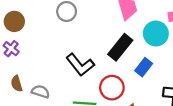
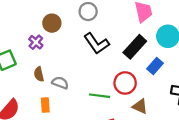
brown circle: (14, 21) -> (52, 23), moved
black L-shape: (80, 65) -> (96, 43), moved

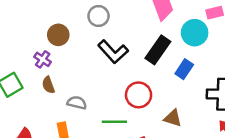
brown semicircle: (39, 74) -> (48, 85), moved
red circle: (125, 83) -> (139, 95), moved
green line: (100, 96) -> (114, 122), moved

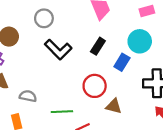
cyan circle: (195, 33) -> (140, 41), moved
black rectangle: (158, 50) -> (98, 46), size x0.7
red circle: (139, 95) -> (95, 86), moved

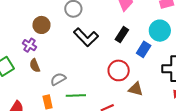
gray semicircle: (28, 96) -> (58, 79), turned -42
green line: (62, 112) -> (76, 95), moved

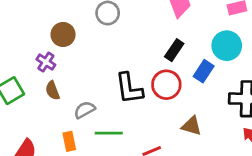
black L-shape: (86, 37) -> (129, 88), moved, turned 35
red circle: (119, 70) -> (166, 85), moved

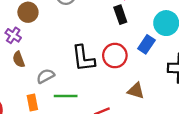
black rectangle: (174, 50) -> (120, 15), moved, turned -54

